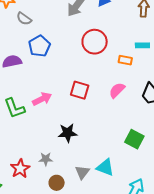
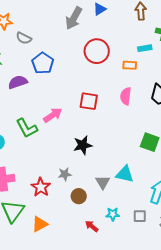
pink semicircle: (117, 90) -> (126, 96), turned -30

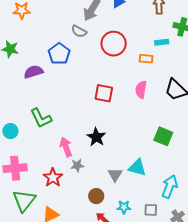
gray semicircle: (24, 38) -> (79, 31), moved
pink arrow: (53, 115) -> (66, 147), moved, turned -78
black star: (83, 145) -> (96, 137), turned -30
brown circle: (79, 196) -> (96, 196), moved

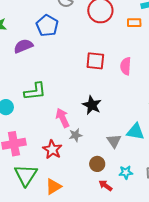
pink semicircle: (141, 90) -> (126, 66), moved
green L-shape: (41, 118) -> (35, 91), turned -65

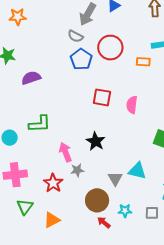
blue pentagon: (47, 26) -> (81, 59), moved
brown circle: (97, 164) -> (97, 200), size x1.5
green triangle: (26, 175) -> (25, 207), size x0.7

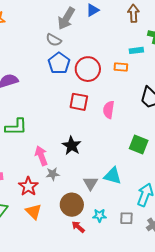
red circle: (110, 48) -> (88, 69), moved
orange triangle: (52, 220) -> (34, 211), moved, turned -48

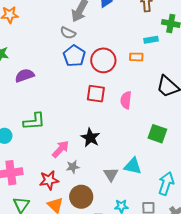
pink arrow: (41, 156) -> (61, 149), turned 66
red star: (28, 186) -> (49, 180), turned 30
brown circle: (72, 205) -> (81, 197), moved

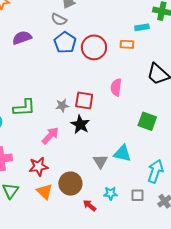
purple semicircle: (25, 76) -> (22, 38), moved
red square: (96, 94) -> (84, 100), moved
gray star: (73, 167) -> (62, 106), moved

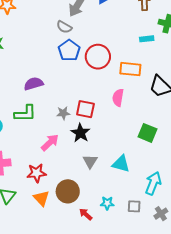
purple semicircle: (22, 38) -> (34, 84), moved
orange rectangle: (127, 44) -> (130, 69), moved, size x1.5
gray triangle: (100, 161) -> (90, 161), moved

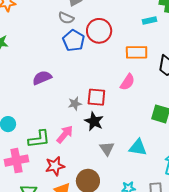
red circle: (98, 57) -> (99, 31), moved
pink semicircle: (118, 98) -> (127, 82), turned -150
green L-shape: (25, 113) -> (39, 139), moved

